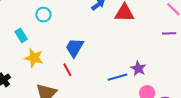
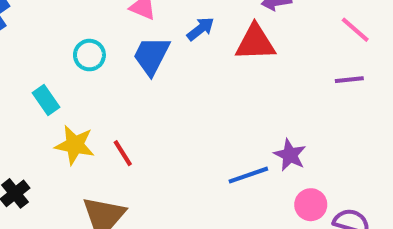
blue trapezoid: (75, 48) -> (151, 56), moved
red line: (67, 70) -> (123, 153), moved

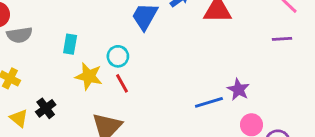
cyan circle: (89, 55) -> (118, 56), moved
cyan rectangle: (46, 100) -> (70, 44), turned 42

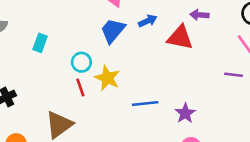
yellow star: (89, 76) -> (107, 78), moved
blue line: (209, 102) -> (145, 104), moved

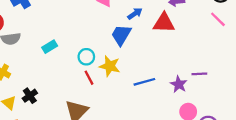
blue trapezoid: (113, 31) -> (121, 35), moved
cyan rectangle: (40, 43) -> (50, 47), turned 48
purple line: (234, 75) -> (199, 74), moved

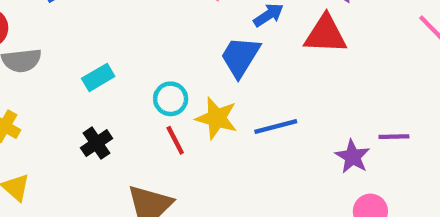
blue line: (144, 82) -> (276, 127), moved
black cross: (30, 96) -> (96, 143), moved

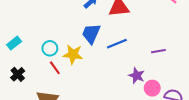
blue trapezoid: (240, 57) -> (91, 34), moved
blue line: (276, 127) -> (117, 44), moved
purple star: (353, 157) -> (137, 76), moved

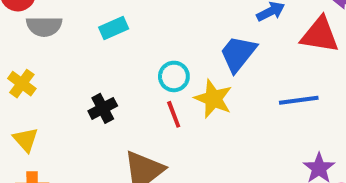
blue trapezoid: (91, 34) -> (238, 54), moved
cyan rectangle: (14, 43) -> (114, 28), moved

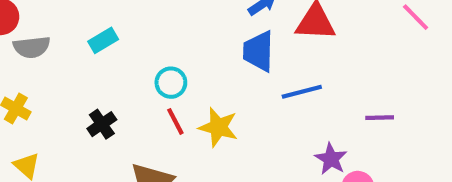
blue trapezoid: (238, 54) -> (259, 51), moved, turned -30
yellow star: (213, 99) -> (218, 127), moved

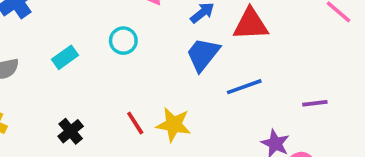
blue trapezoid: (259, 51) -> (203, 54), turned 42
cyan circle: (171, 83) -> (123, 41), moved

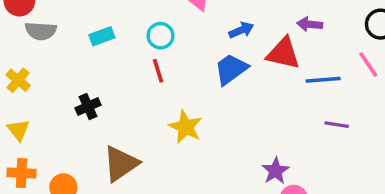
blue line: (244, 87) -> (323, 80), moved
purple line: (315, 103) -> (337, 125), moved
red line: (135, 123) -> (158, 71), moved

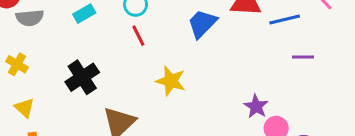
black cross: (88, 107) -> (82, 77), size x1.5

